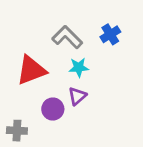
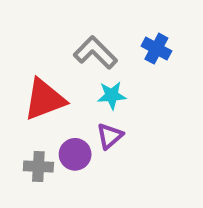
blue cross: (110, 34) -> (156, 49), turned -30
gray cross: (17, 131) -> (38, 167), moved

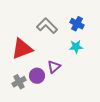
cyan star: (112, 95) -> (76, 47), moved
gray cross: (38, 167) -> (19, 82), turned -32

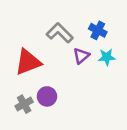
cyan star: (76, 47) -> (107, 57), moved
purple triangle: (54, 67) -> (81, 56), moved

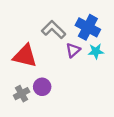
blue cross: (98, 30) -> (88, 27), size x1.5
red triangle: (28, 62) -> (25, 56), turned 35

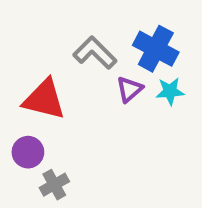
purple circle: (42, 87) -> (28, 152), moved
gray cross: (22, 94) -> (54, 185), moved

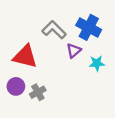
cyan star: (170, 91) -> (97, 63), moved
gray cross: (54, 185) -> (38, 92), moved

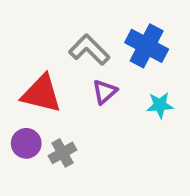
purple triangle: (74, 51) -> (105, 92), moved

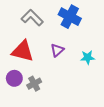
blue cross: (147, 46) -> (70, 17), moved
gray L-shape: (89, 50) -> (32, 18), moved

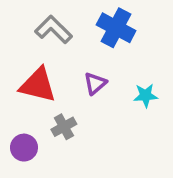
purple circle: (14, 78) -> (24, 148), moved
gray cross: (34, 84) -> (64, 127), moved

